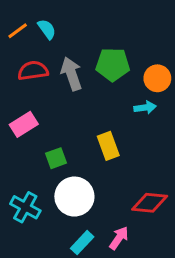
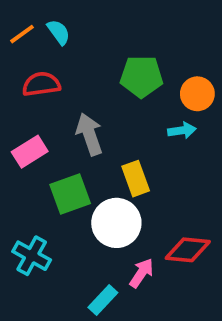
gray arrow: (71, 74) -> (89, 134), moved
green square: (56, 158) -> (70, 194), size x1.5
white circle: (74, 197) -> (116, 223), moved
pink arrow: (119, 238) -> (141, 273), moved

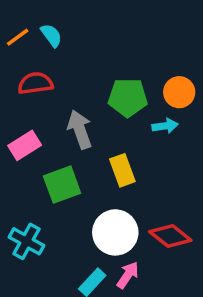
green pentagon: (141, 76) -> (128, 98), moved
white circle: (116, 223) -> (115, 232), moved
red diamond: (188, 250) -> (170, 236), turned 33
pink arrow: (141, 273) -> (128, 275), moved

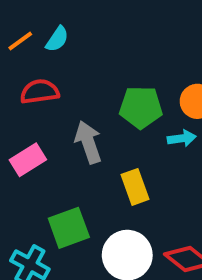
cyan semicircle: (51, 35) -> (57, 39), turned 70
green square: (62, 185) -> (69, 228), moved

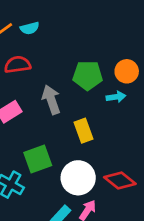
cyan semicircle: (57, 39) -> (30, 28), turned 42

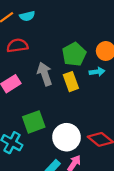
green pentagon: (88, 75) -> (74, 54), turned -30
yellow rectangle: (84, 131) -> (71, 82), moved

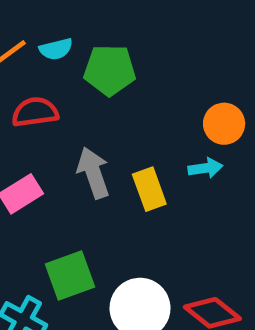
green pentagon: (74, 54) -> (110, 70), moved, turned 30

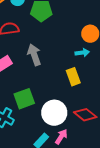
yellow rectangle: (149, 189) -> (73, 77), moved

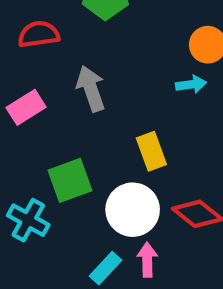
yellow rectangle: (73, 77) -> (151, 151), moved
pink arrow: (61, 137) -> (147, 260), turned -35

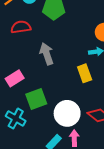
pink rectangle: (26, 107) -> (15, 78), moved
yellow rectangle: (151, 151) -> (85, 73), moved

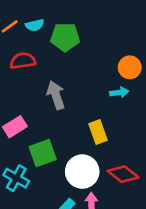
yellow rectangle: (85, 73) -> (98, 132), moved

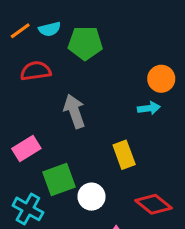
white circle: (82, 172) -> (91, 197), moved, size x0.7

